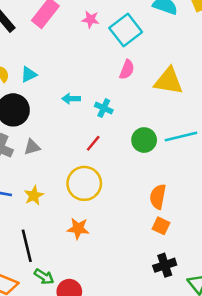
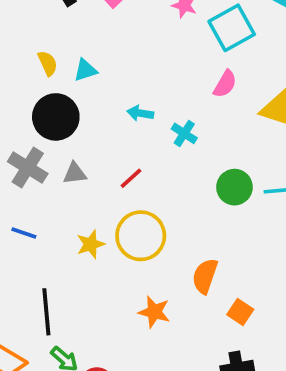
red line: (93, 143) -> (131, 178), moved
yellow star: (34, 196) -> (91, 244), moved
orange semicircle: (158, 197) -> (205, 276), moved
orange star: (78, 229) -> (154, 312), moved

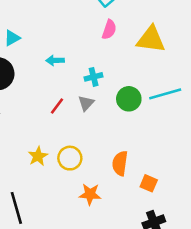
cyan cross: (184, 133) -> (94, 77), moved, turned -36
gray triangle: (75, 173) -> (86, 103), moved, turned -30
yellow circle: (141, 236) -> (70, 158), moved, size x0.7

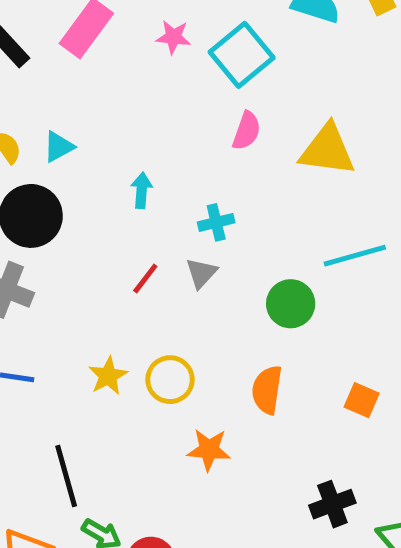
cyan arrow: (55, 60) -> (142, 190), turned 96
green circle: (129, 99) -> (291, 304), moved
orange square: (149, 183) -> (362, 400), moved

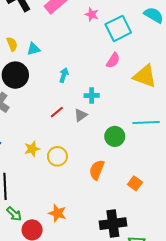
orange star: (209, 450) -> (57, 213), moved
black cross: (332, 504) -> (113, 224), size x1.4

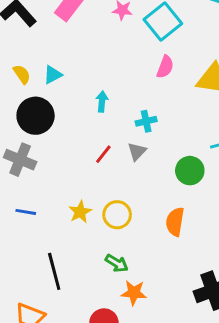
green arrow: (14, 214) -> (117, 263), moved

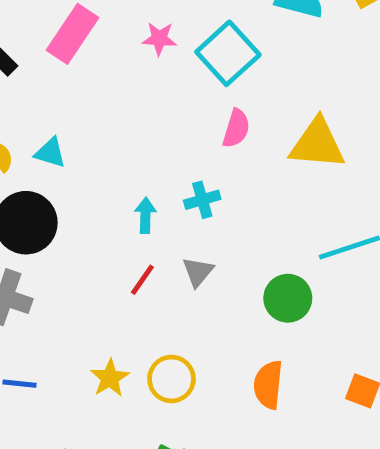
cyan triangle: (53, 75) -> (50, 153), turned 48
cyan arrow: (102, 101) -> (145, 215), moved
cyan cross: (146, 121) -> (202, 200), moved

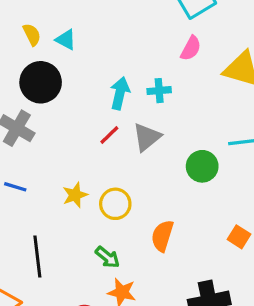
cyan arrow: (145, 215) -> (120, 93), size x1.4
gray triangle: (198, 272) -> (147, 137), size x1.4
orange semicircle: (268, 385) -> (162, 236), moved

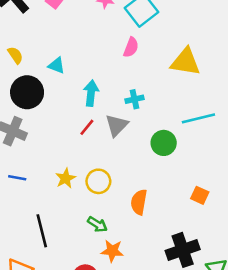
cyan triangle: (66, 40) -> (57, 65), moved
pink semicircle: (191, 48) -> (131, 47), moved
cyan cross: (159, 91) -> (135, 99), moved

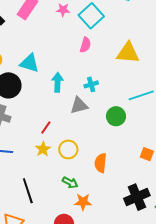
cyan triangle: (57, 65) -> (29, 63), size x1.5
gray triangle: (117, 125) -> (79, 105), turned 36
red line: (87, 127) -> (46, 127), moved

